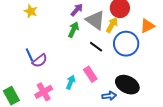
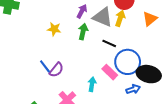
yellow star: (31, 11) -> (54, 29), moved
orange triangle: (147, 26) -> (150, 19), moved
blue circle: (126, 44) -> (128, 62), moved

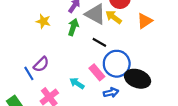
yellow arrow: (120, 18) -> (114, 17), turned -77
blue line: (45, 66) -> (29, 73), moved
cyan arrow: (92, 84) -> (77, 83), turned -72
blue arrow: (133, 89) -> (111, 93), moved

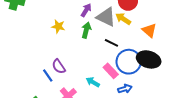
orange triangle: (145, 21) -> (149, 30), moved, turned -42
purple semicircle: (41, 64) -> (59, 66), turned 105
black ellipse: (138, 79) -> (149, 59), moved

